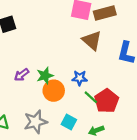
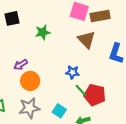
green star: (45, 76) -> (43, 32), moved
orange circle: (54, 91) -> (30, 81), moved
red pentagon: (107, 101) -> (95, 95), turned -30

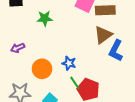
brown triangle: (86, 40) -> (103, 35), moved, turned 30
orange circle: (30, 81) -> (42, 69), moved

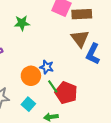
brown triangle: (103, 35) -> (80, 39), turned -30
orange circle: (42, 69) -> (31, 76), moved

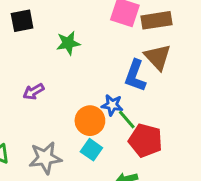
blue L-shape: (93, 54) -> (135, 76), moved
green line: (53, 86) -> (127, 120), moved
cyan square: (28, 104) -> (91, 150), moved

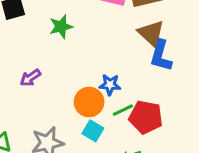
blue L-shape: (135, 76) -> (161, 56), moved
green line: (127, 120) -> (123, 110), moved, turned -70

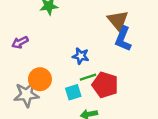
orange circle: (89, 102) -> (40, 79), moved
cyan square: (93, 131) -> (73, 92), moved, turned 35

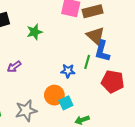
green line: (88, 77) -> (87, 62), moved, turned -48
orange circle: (40, 79) -> (54, 95), moved
red pentagon: (105, 85) -> (113, 82), moved

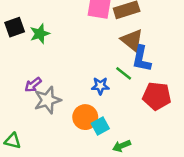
green star: (35, 32) -> (40, 34), moved
green line: (87, 62) -> (124, 73), turned -64
gray star: (26, 111) -> (47, 100), moved

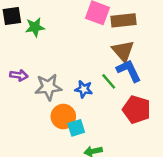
blue L-shape: (142, 59) -> (129, 71), turned 132
purple arrow: (33, 85) -> (19, 75), turned -144
gray star: (47, 100) -> (48, 87), moved

